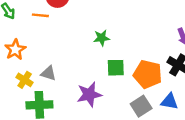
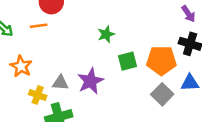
purple star: (89, 94) -> (90, 81), moved

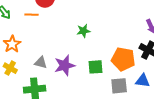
green square: (128, 61) -> (96, 67), moved
gray square: (162, 94) -> (119, 86), turned 30
yellow cross: (38, 95) -> (10, 68), moved

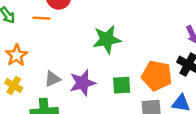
green star: (83, 31) -> (107, 39), size x1.6
gray triangle: (41, 63) -> (52, 79), turned -40

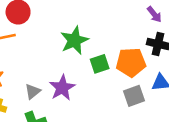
green square: (122, 85) -> (100, 64), moved

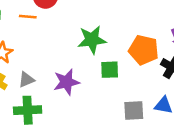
orange pentagon: (131, 62) -> (144, 50), moved
gray triangle: (33, 91) -> (26, 80), moved

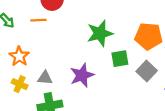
gray triangle: (26, 80) -> (45, 78), turned 35
gray square: (134, 111) -> (147, 71), moved, turned -36

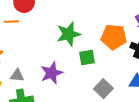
gray square: (147, 71) -> (103, 89), moved

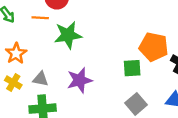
green star: (69, 34) -> (68, 35), moved
green square: (87, 58) -> (132, 68), moved

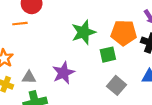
green star: (68, 35) -> (84, 32), moved

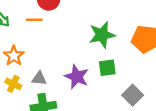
green square: (108, 55) -> (107, 68), moved
purple star: (63, 73) -> (77, 77), turned -30

